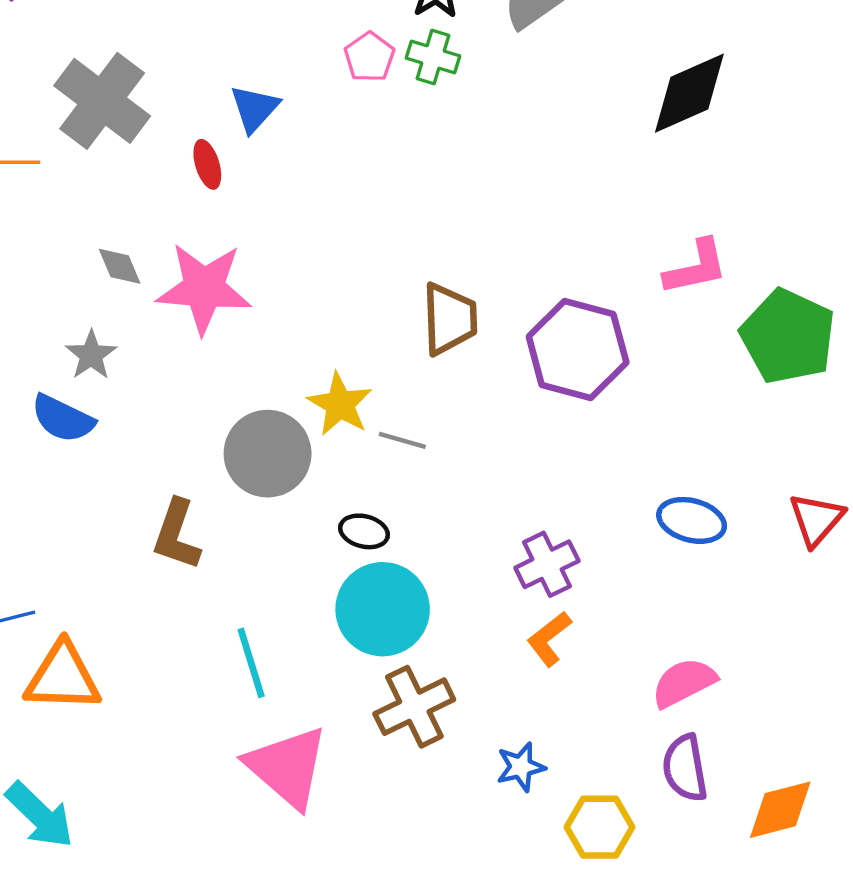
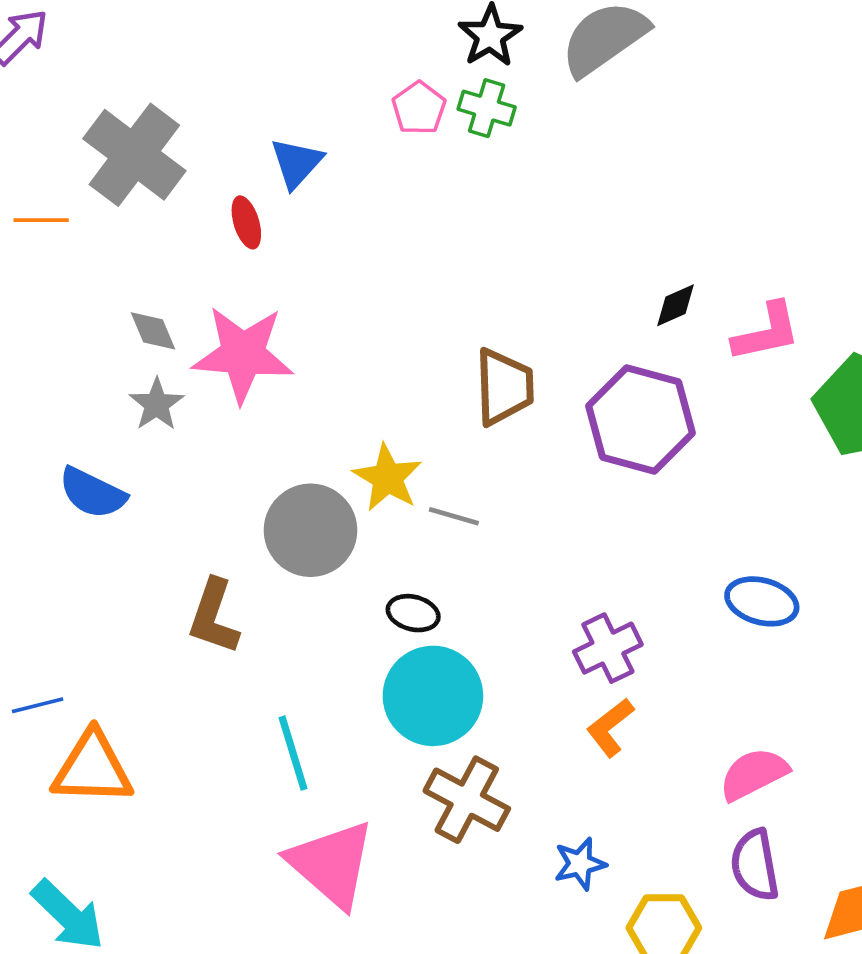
black diamond: (689, 93) -> (676, 305), moved, size x0.5
gray star: (91, 355) -> (157, 404), moved
brown cross: (414, 707) -> (467, 800), turned -36

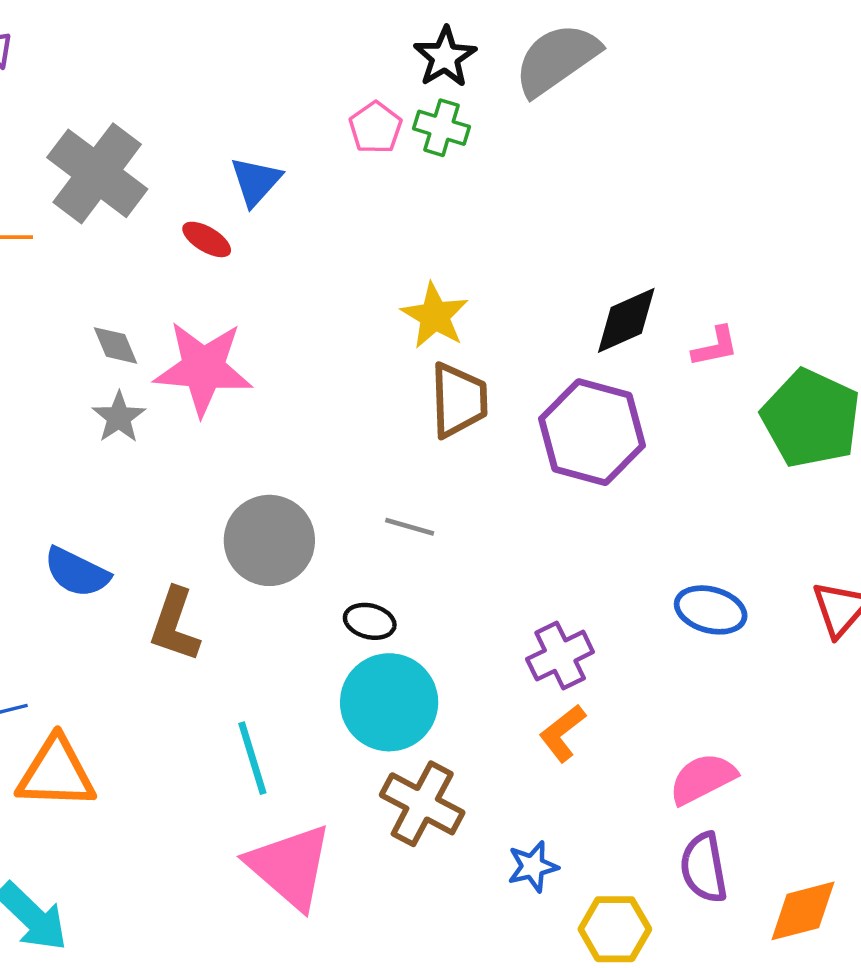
red ellipse: (246, 222) -> (207, 239), turned -42
black diamond: (676, 305) -> (626, 320), size x1.6
pink L-shape: (766, 332) -> (715, 347), size x0.7
yellow star: (387, 478) -> (435, 316), moved
blue semicircle: (92, 493) -> (77, 572), moved

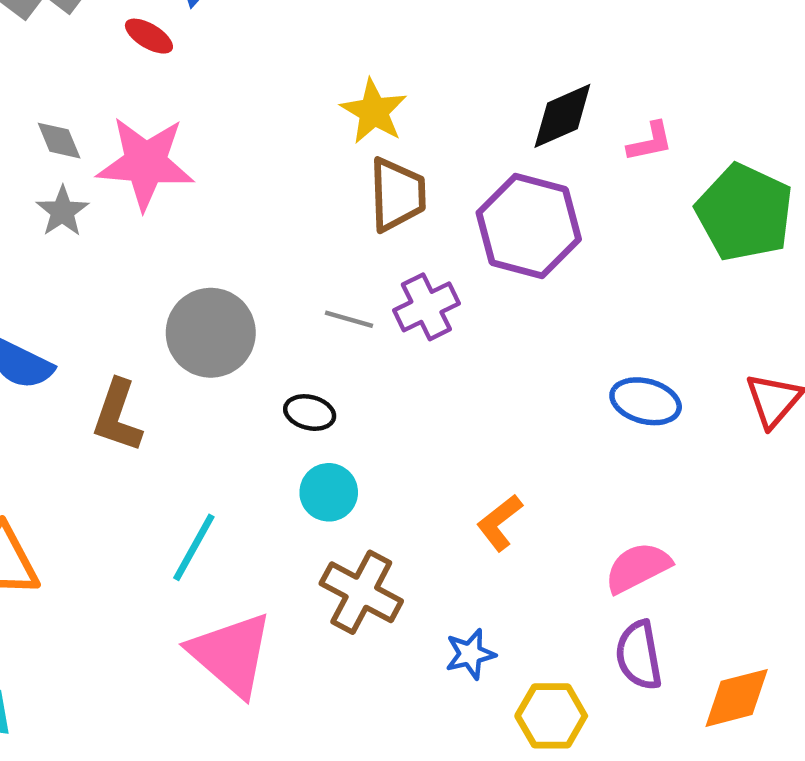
purple cross: (560, 656) -> (426, 307), moved
cyan circle: (389, 702) -> (329, 492), size x0.6
cyan line: (252, 758) -> (194, 547), turned 46

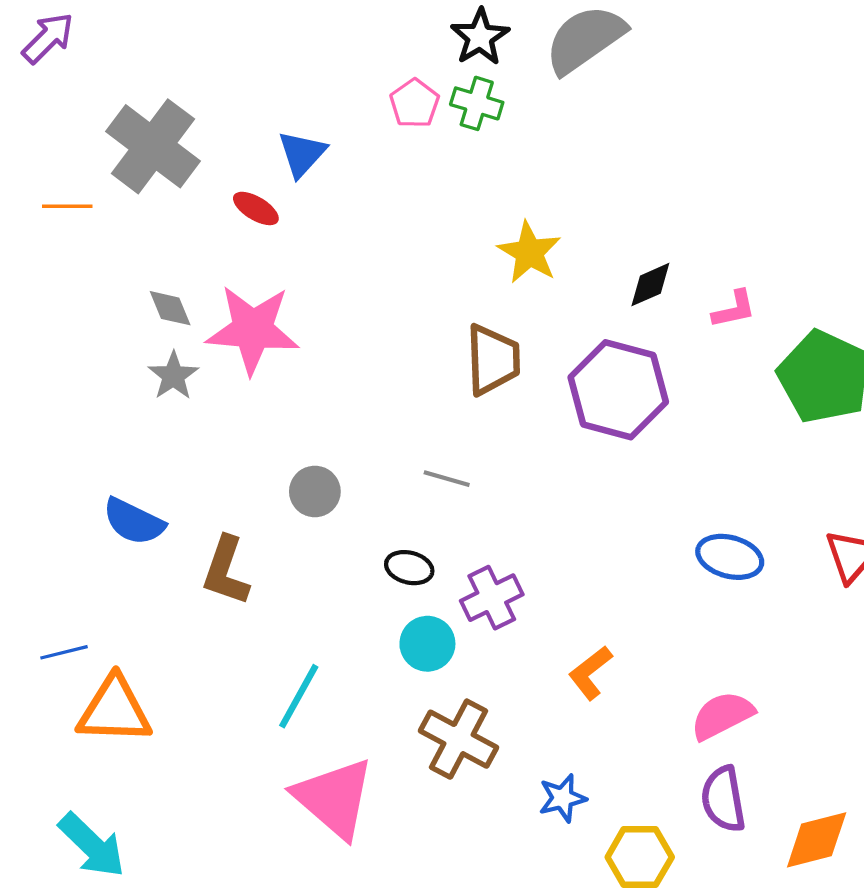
yellow star: (374, 111) -> (529, 252), moved
black diamond: (562, 116) -> (650, 285), size x0.7
purple cross: (426, 307) -> (492, 598), moved
gray circle: (211, 333) -> (315, 491), size x0.6

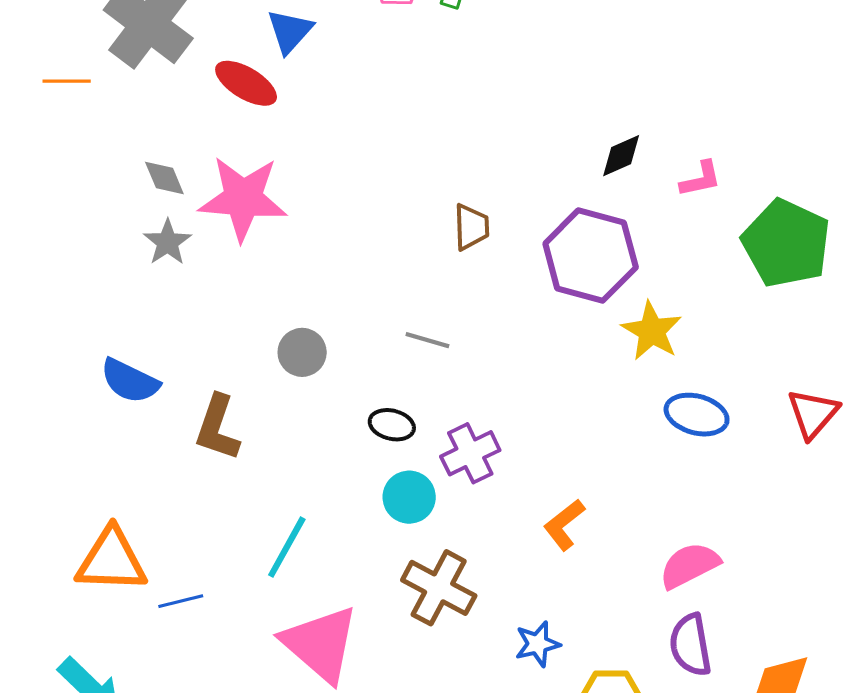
red ellipse: (256, 208) -> (246, 83), size x1.4
yellow star: (529, 252) -> (652, 331), moved
brown trapezoid: (493, 360) -> (471, 227), size x0.7
blue line: (64, 652) -> (181, 601), moved

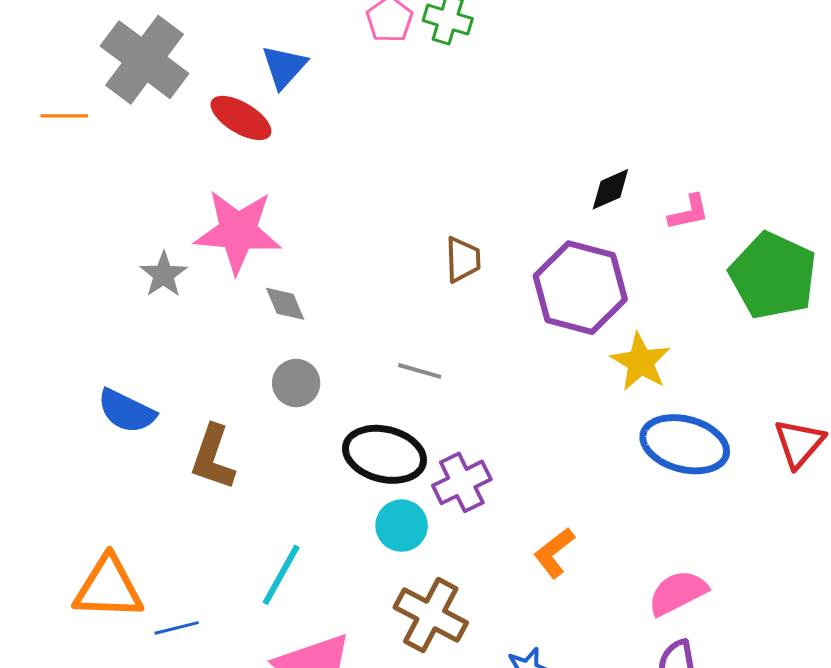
gray diamond: (164, 178) -> (285, 304), moved
blue ellipse: (697, 415) -> (685, 444), size x1.4
black ellipse: (392, 425) -> (384, 454), size x1.8

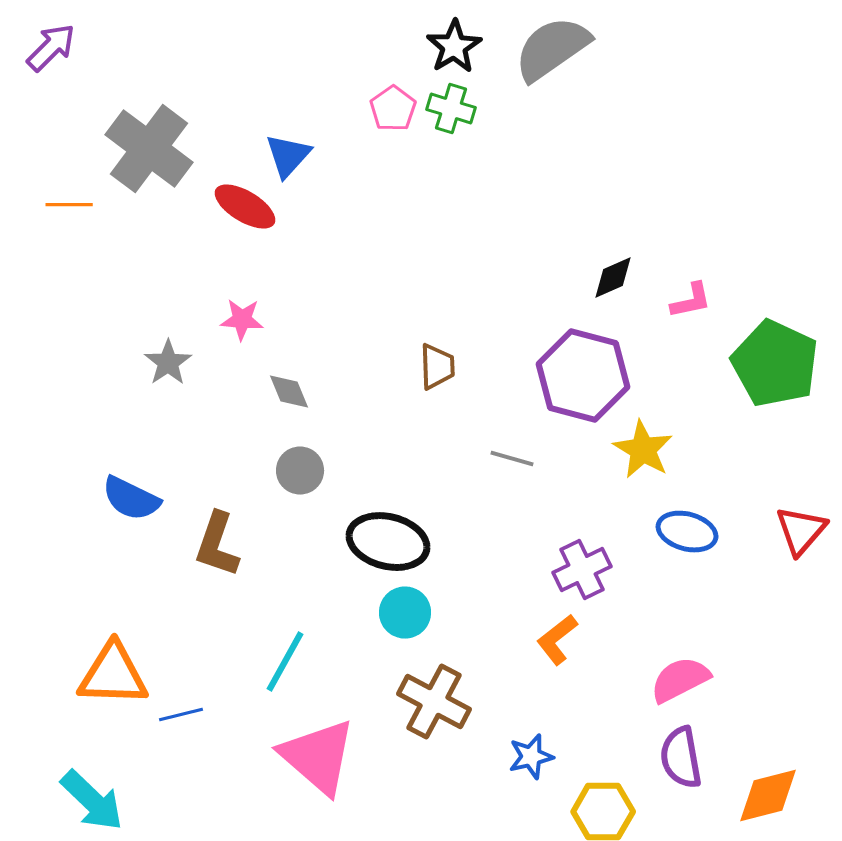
pink star: (238, 231) -> (242, 320), size x0.5
brown trapezoid: (463, 260) -> (437, 367), moved
gray line: (420, 371) -> (512, 459), moved
blue ellipse: (685, 444) -> (687, 532), size x0.7
purple cross: (462, 482) -> (582, 570), moved

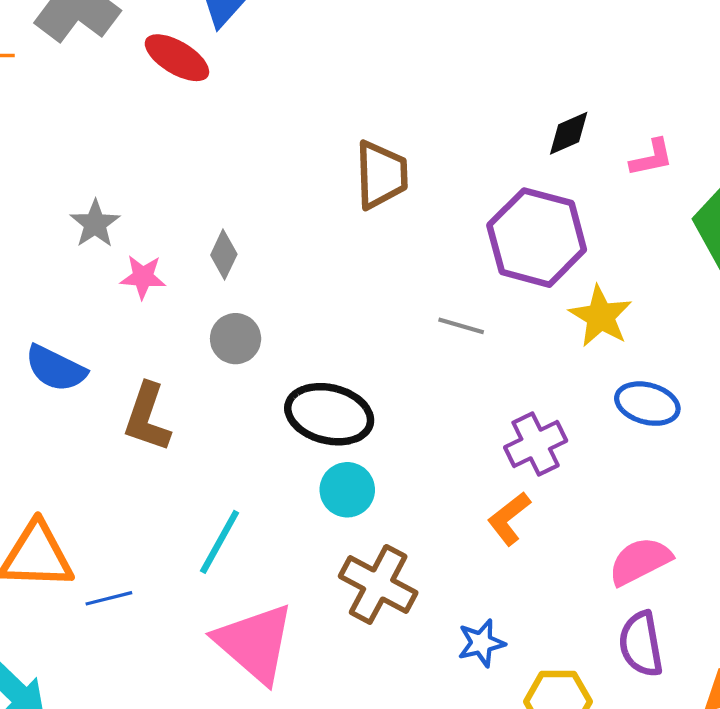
pink star: (242, 320) -> (143, 277), moved
brown trapezoid: (437, 367) -> (381, 175), moved, size x1.4
gray diamond: (289, 392) -> (224, 255), turned 48

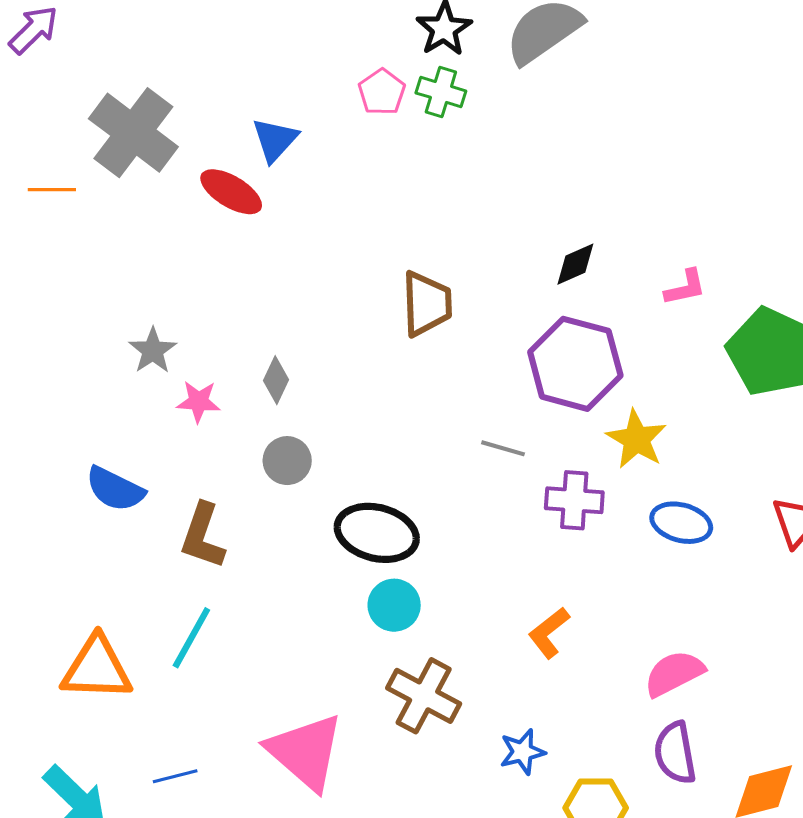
black diamond: (569, 133) -> (575, 264), moved
purple cross: (536, 444) -> (574, 500), moved, turned 30
cyan line: (220, 542) -> (191, 638), moved
blue line: (109, 598) -> (175, 776), moved

